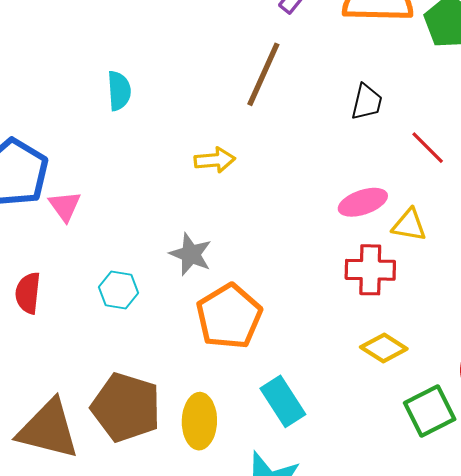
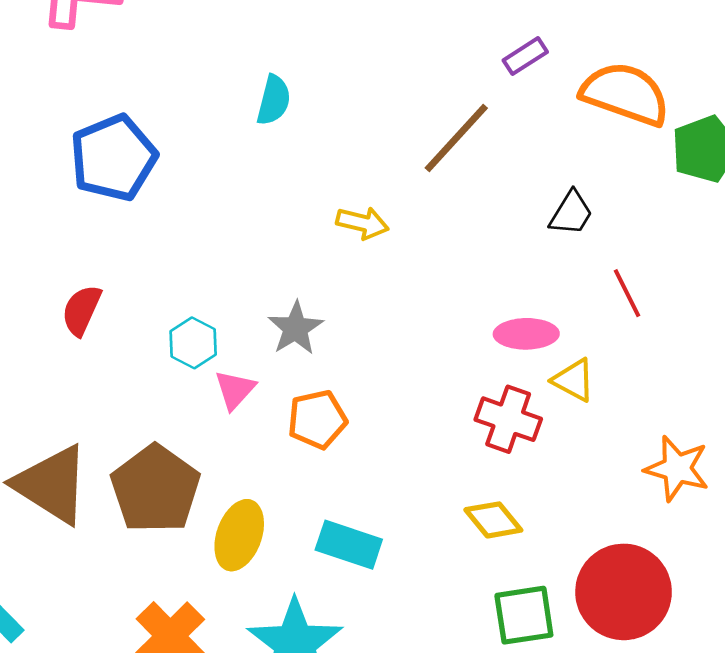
pink triangle: (65, 206) -> (235, 390), moved
orange pentagon: (229, 316) -> (317, 419), size x0.7
cyan rectangle: (283, 401) -> (349, 545), turned -57

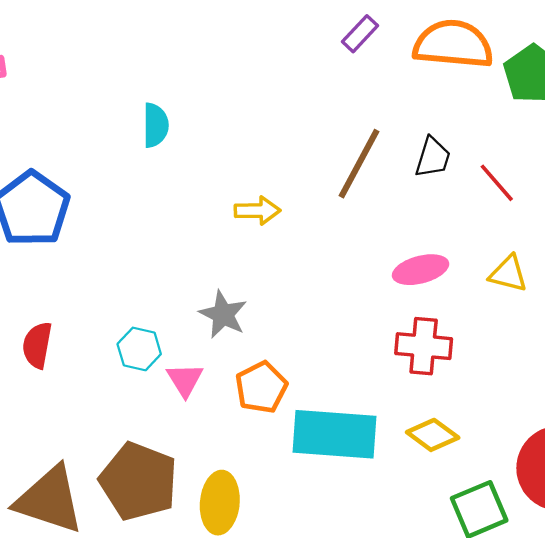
brown line: (456, 138) -> (359, 164), moved
red line: (627, 293) -> (497, 183), moved
yellow triangle: (574, 380) -> (508, 274), moved
cyan rectangle: (349, 545) -> (334, 434), moved, size x1.5

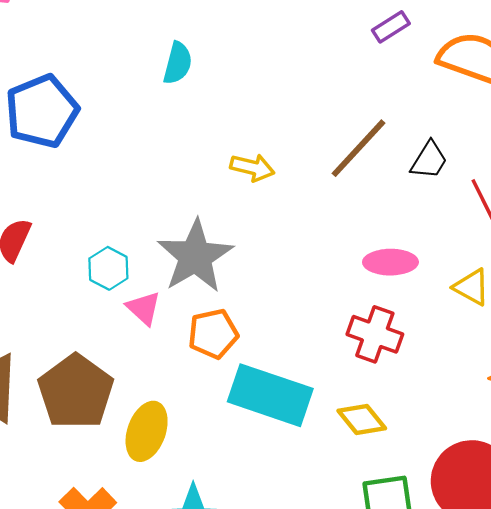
gray star: (223, 314) -> (195, 256), size x1.6
pink triangle: (185, 380) -> (144, 308), turned -30

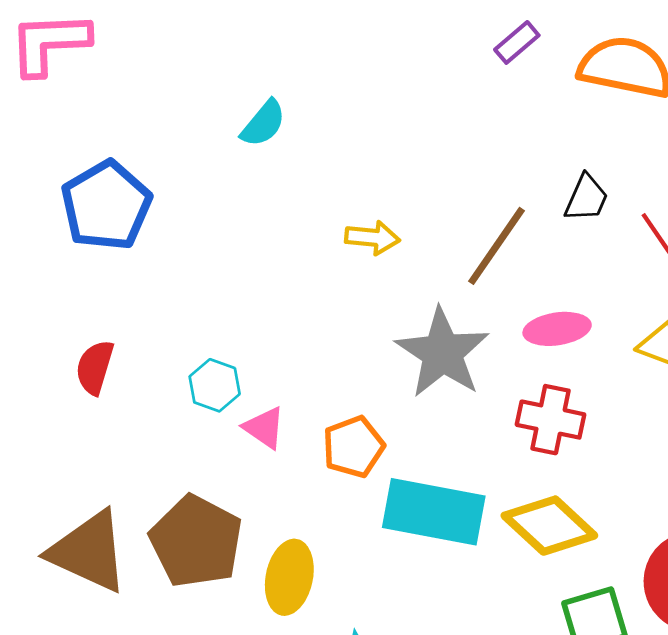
cyan semicircle: (178, 63) -> (263, 123), turned 33
brown line: (359, 148) -> (497, 246), moved
gray star: (195, 256) -> (442, 353), moved
yellow diamond: (362, 420) -> (549, 526), size x1.5

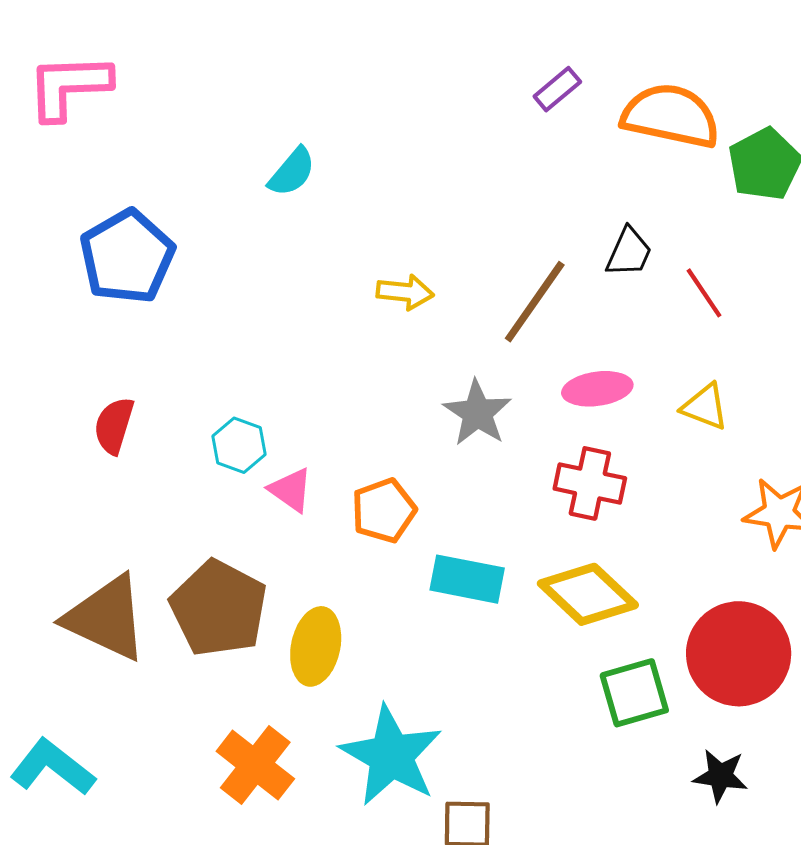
gray star: (442, 353) -> (477, 413), size x0.7
cyan rectangle: (434, 512) -> (467, 579), size x0.7

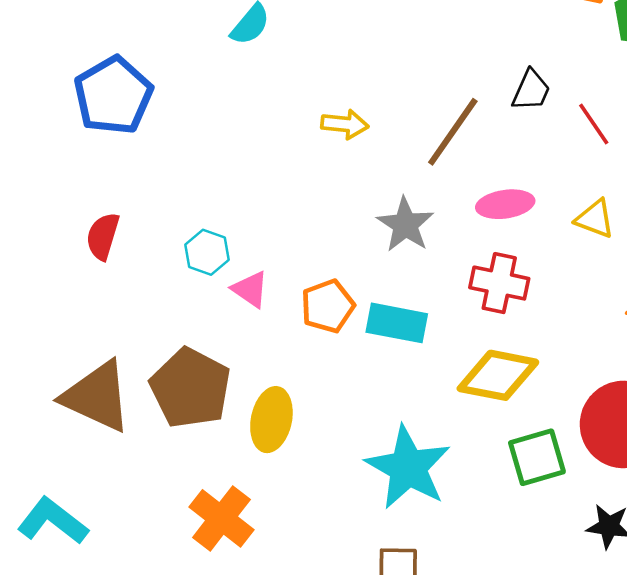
cyan rectangle: (467, 579) -> (397, 323), moved
yellow diamond: (588, 594) -> (498, 375), turned -32
cyan star: (391, 756) -> (408, 468), moved

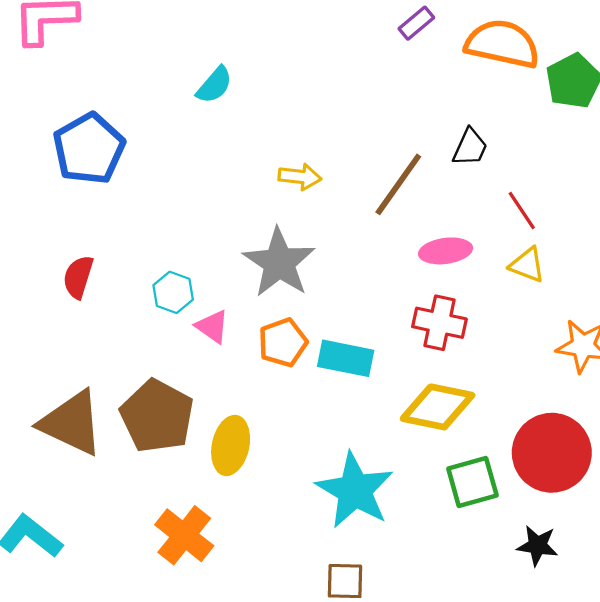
red line: (594, 124) -> (522, 211), moved
gray star: (405, 225) -> (279, 263), moved, size x1.4

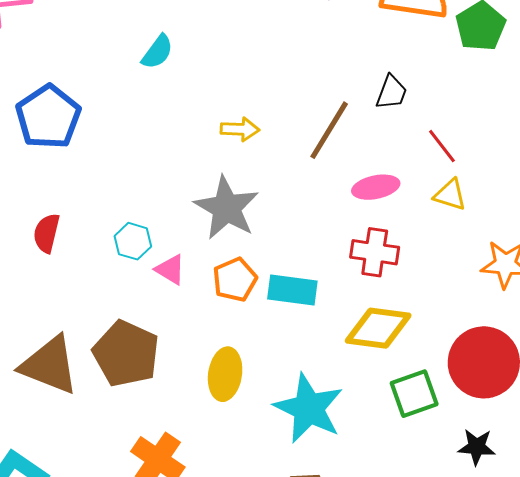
yellow ellipse: (231, 445) -> (225, 374), moved

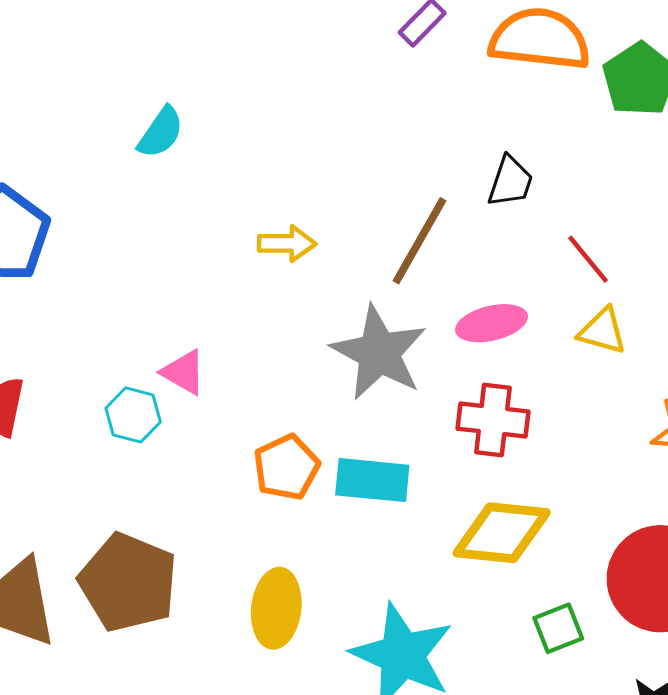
gray star: (227, 208) -> (379, 353), moved
pink triangle: (170, 270) -> (184, 372), moved
green square: (414, 394) -> (558, 628), size x0.7

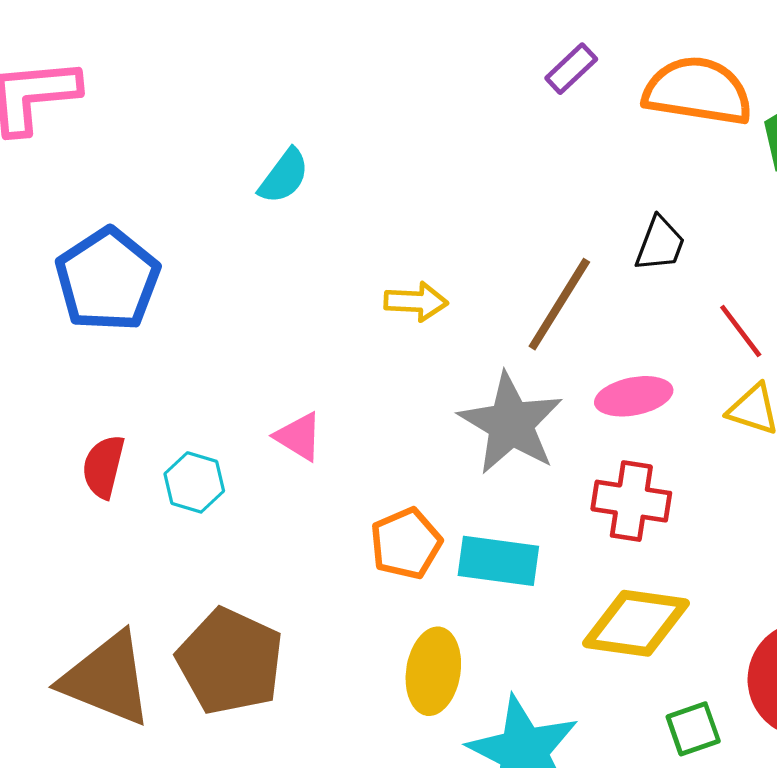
cyan hexagon: (133, 415) -> (194, 482), moved
yellow ellipse: (276, 608) -> (433, 671), moved

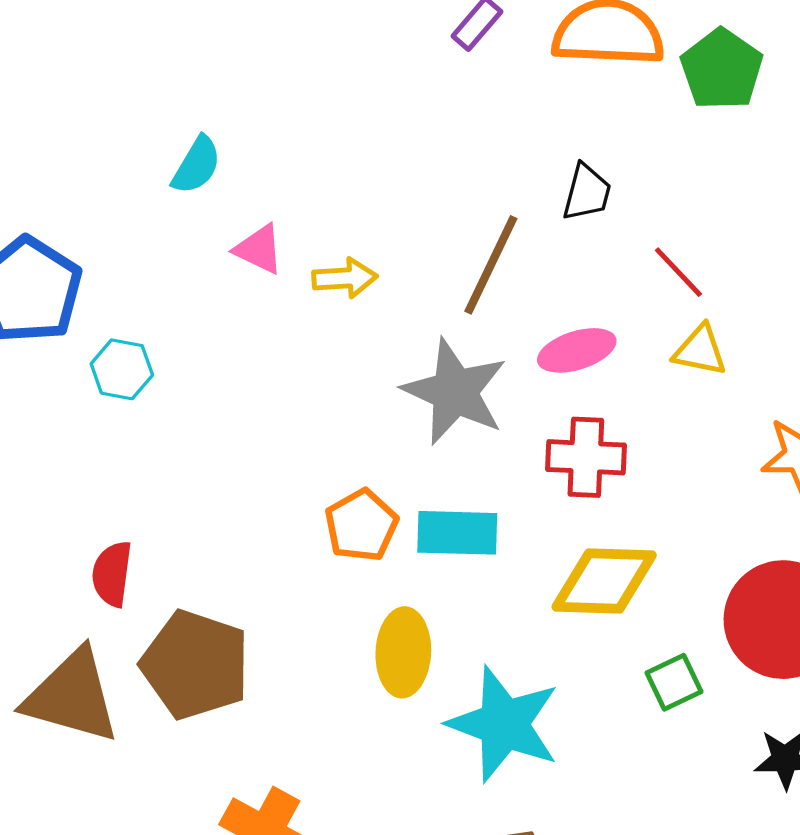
pink triangle: (299, 437) -> (259, 249), moved
red semicircle: (103, 467) -> (112, 574), moved
cyan hexagon: (194, 482) -> (122, 369), moved

